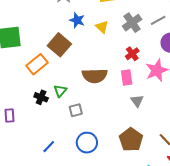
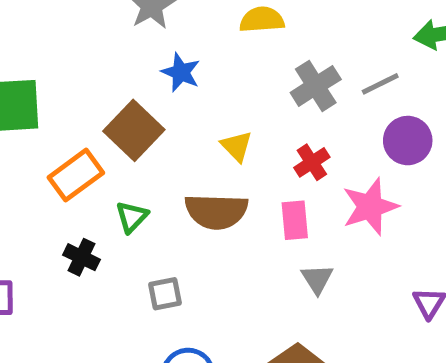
yellow triangle: (102, 27) -> (237, 146), moved
green triangle: (60, 91) -> (132, 217), moved

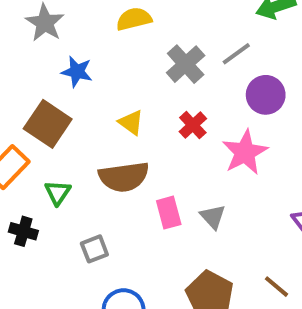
pink rectangle: (295, 220) -> (169, 213), moved

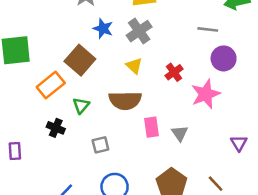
gray line: (236, 54) -> (208, 29), turned 36
gray cross: (186, 64) -> (139, 31), moved

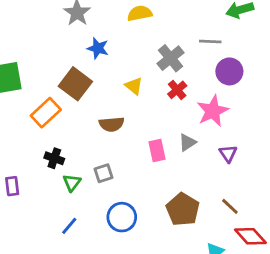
gray cross: (139, 31) -> (170, 58), moved
brown semicircle: (125, 100) -> (112, 124), moved, size x0.7
green triangle: (81, 105) -> (72, 183), moved
gray triangle: (180, 133) -> (187, 142), moved, turned 36
purple triangle: (239, 143) -> (228, 154), moved

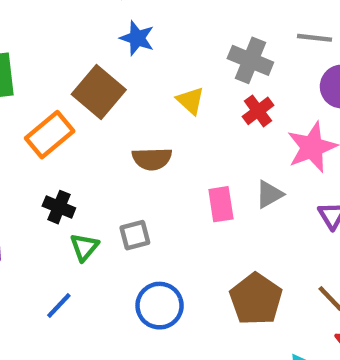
gray cross: (170, 58) -> (250, 60), turned -32
blue line: (69, 226) -> (59, 306), moved

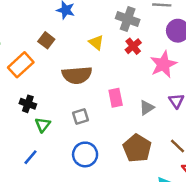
brown square: (99, 92) -> (46, 40), size x0.6
brown semicircle: (152, 159) -> (77, 75), size x1.4
gray triangle: (269, 194) -> (147, 108), moved
gray square: (135, 235) -> (80, 117), moved

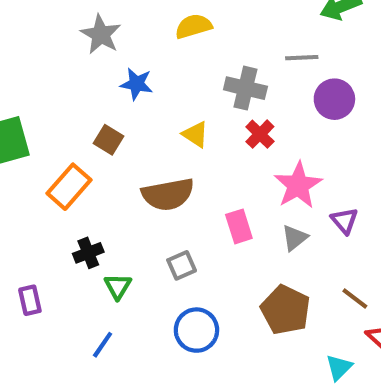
pink star: (163, 64) -> (298, 185), moved
black cross: (28, 104) -> (88, 253), turned -35

